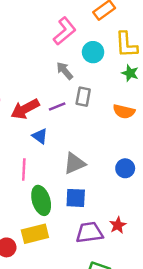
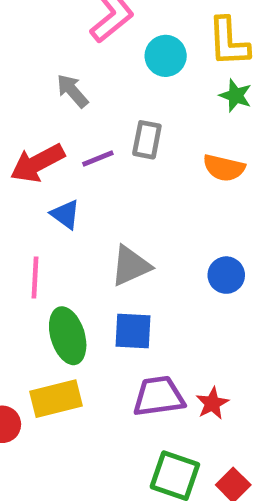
gray arrow: (65, 71) -> (72, 91), moved
red star: (118, 225) -> (212, 403), moved

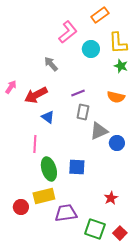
gray rectangle: (147, 140) -> (83, 112), moved
purple line: (98, 158) -> (78, 93), moved
gray triangle: (131, 266) -> (99, 131), moved
purple trapezoid: (159, 396) -> (66, 213), moved

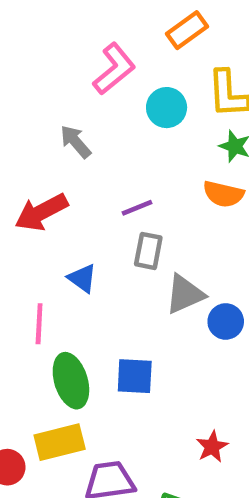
orange semicircle: (116, 97) -> (223, 194), moved
blue triangle: (48, 117) -> (82, 278), moved

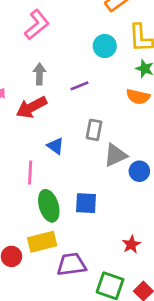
pink L-shape: (114, 69) -> (37, 25), moved
gray arrow: (75, 142) -> (39, 74), moved, turned 42
purple line: (137, 208) -> (79, 86), moved

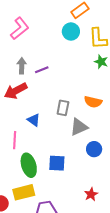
cyan circle: (105, 46) -> (71, 32), moved
purple line: (79, 86) -> (42, 70), moved
orange semicircle: (138, 97) -> (93, 102), moved
blue circle: (139, 171) -> (94, 149), moved

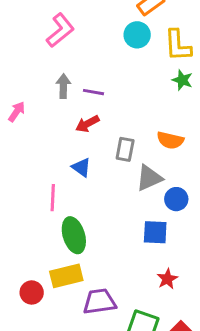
purple line: (42, 70) -> (93, 92), turned 32
red arrow: (16, 91) -> (87, 124), moved, size x0.7
blue circle: (94, 149) -> (176, 199), moved
blue square: (57, 163) -> (155, 232), moved

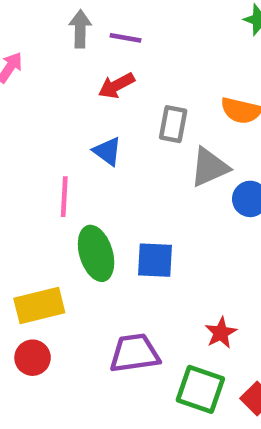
blue square: (155, 232) -> (155, 260), moved
yellow rectangle: (66, 276) -> (39, 305), moved
red star: (167, 279) -> (221, 333), moved
red circle: (32, 292) -> (33, 358), moved

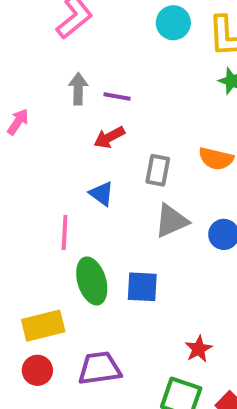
gray triangle: (209, 167) -> (171, 221), moved
purple trapezoid: (135, 353) -> (100, 368), moved

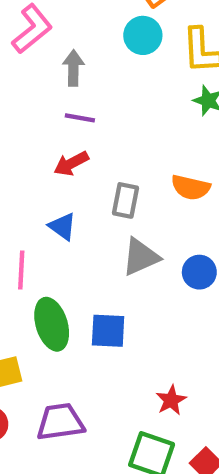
gray arrow: (78, 89) -> (73, 68), moved

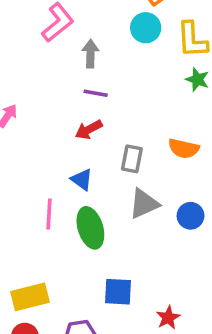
green ellipse: (52, 324) -> (90, 228), moved
blue square: (108, 331) -> (118, 292), moved

